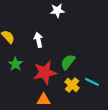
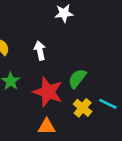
red star: (45, 72) -> (48, 92), turned 30

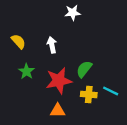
red star: (48, 92) -> (59, 81), turned -30
yellow cross: (83, 108) -> (89, 94), turned -35

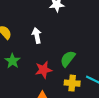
red star: (59, 81) -> (43, 70), size x0.7

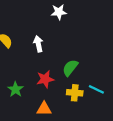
green star: (12, 61) -> (16, 89), moved

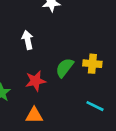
cyan line: (96, 89) -> (95, 106), moved
yellow cross: (75, 93) -> (92, 64), moved

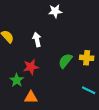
red star: (35, 81) -> (31, 67), moved
orange triangle: (34, 115) -> (31, 97), moved

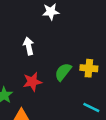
red star: (31, 67) -> (32, 82), moved

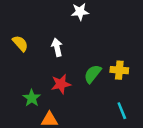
cyan line: (91, 108) -> (122, 111), turned 42

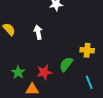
green semicircle: (93, 74) -> (66, 64), moved
red star: (61, 84) -> (44, 72), moved

